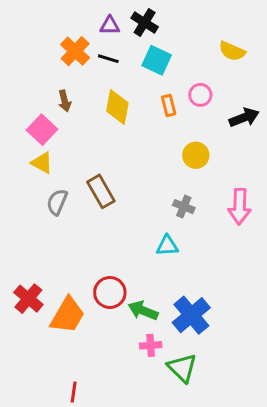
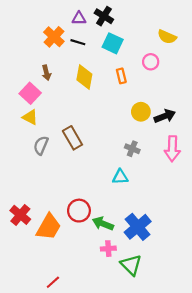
pink circle: (200, 95) -> (151, 62), moved
black arrow: (244, 118) -> (165, 116), moved
red line: (74, 392) -> (53, 282), turned 40

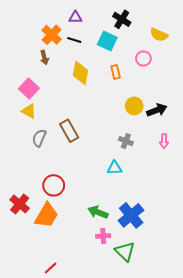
black cross: (104, 16) -> (122, 19), moved
brown arrow: (46, 73) -> (44, 57), moved
pink arrow: (172, 149) -> (164, 141), size x0.6
red circle: (79, 211) -> (54, 185), moved

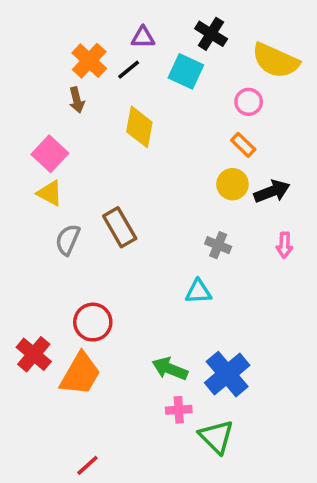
purple triangle: (75, 17) -> (143, 37), moved
yellow semicircle: (159, 35) -> (275, 61), size x1.5
black line: (74, 40) -> (129, 70), turned -56
orange rectangle: (116, 72) -> (243, 145), moved, turned -32

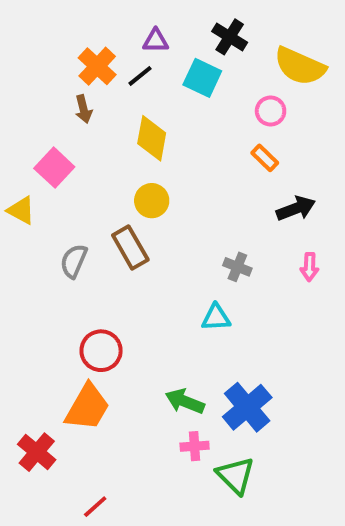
yellow circle: (232, 184) -> (152, 201), moved
yellow triangle: (50, 193) -> (21, 210), moved
red cross: (34, 354) -> (37, 452), moved

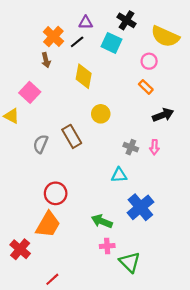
yellow circle: (152, 201) -> (101, 114), moved
pink arrow: (310, 267) -> (154, 147), moved
blue cross: (247, 407) -> (140, 207), moved

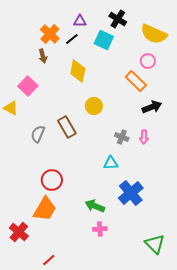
pink circle: (149, 61) -> (148, 61), moved
orange rectangle: (146, 87) -> (136, 81), size x1.5
green triangle: (130, 262) -> (155, 244), moved

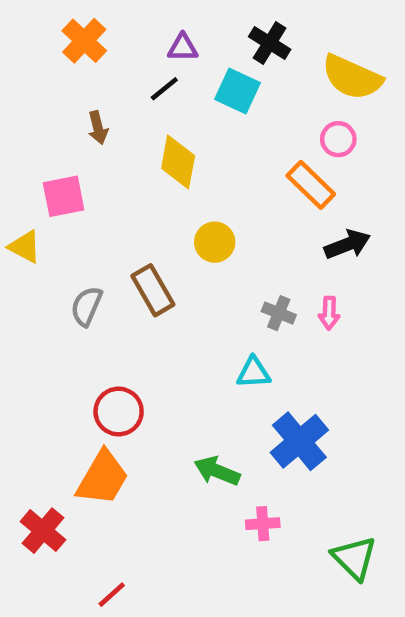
orange cross: (50, 34) -> (84, 41), moved
pink square: (28, 86) -> (64, 196), turned 36
pink cross: (100, 229) -> (263, 524), moved

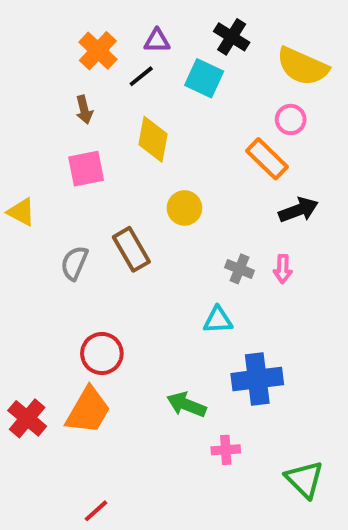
orange cross: (84, 41) -> (98, 51), moved
pink square: (64, 196) -> (86, 169), moved
blue cross: (299, 441) -> (257, 379), turned 33
red cross: (43, 531) -> (27, 418), moved

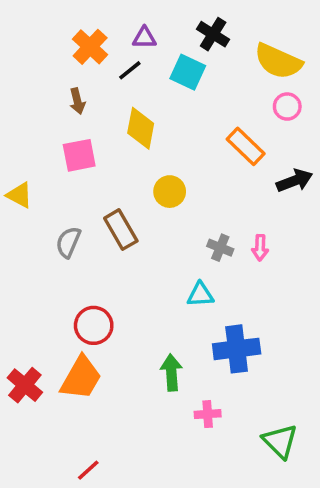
pink circle: (291, 119) -> (287, 107), moved
black arrow: (299, 210) -> (294, 181), moved
green arrow: (186, 405) -> (171, 372), turned 64

